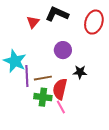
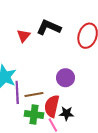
purple circle: (63, 50) -> (65, 78), moved
black star: (80, 72) -> (67, 113), moved

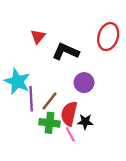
black L-shape: (49, 27) -> (66, 51), moved
brown line: (34, 95) -> (49, 101), turned -42

